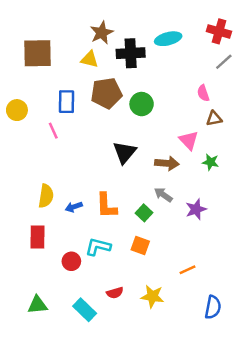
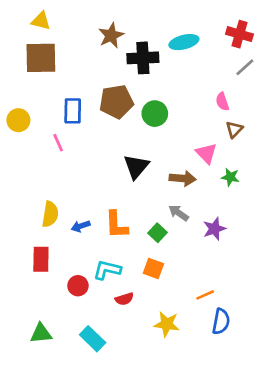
yellow triangle: (90, 59) -> (41, 21), moved
brown triangle: (214, 119) -> (234, 129), turned -35
red semicircle: (115, 293) -> (124, 299), moved
blue semicircle: (213, 307) -> (221, 321), moved

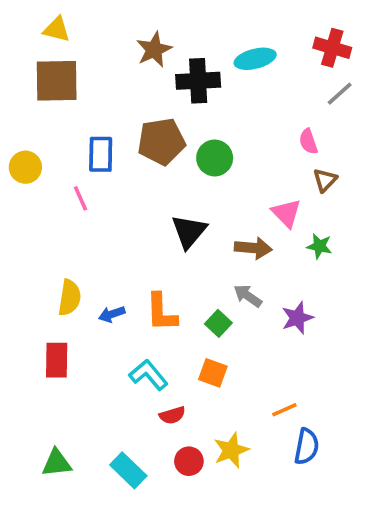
cyan L-shape: (107, 270) -> (149, 375), turned 36
red circle: (78, 286) -> (189, 461), moved
yellow star: (167, 324) -> (231, 450), turned -30

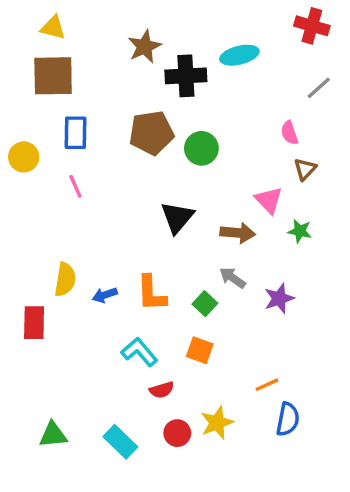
red cross: (332, 48) -> (312, 26), moved
blue rectangle: (101, 154) -> (75, 133), moved
red rectangle: (57, 360) -> (34, 323), moved

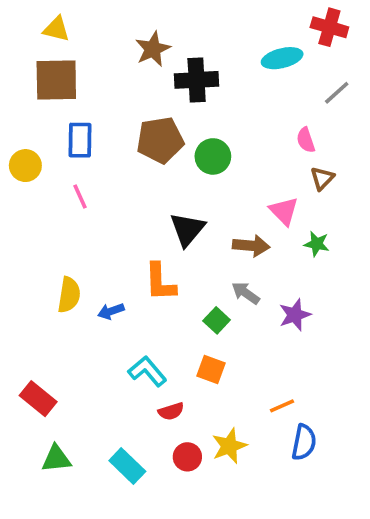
cyan ellipse: (239, 55) -> (282, 58), moved
orange L-shape: (151, 293) -> (160, 282), moved
red rectangle: (34, 323) -> (38, 399), moved, turned -52

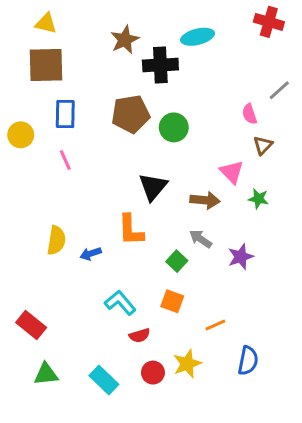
cyan ellipse: (282, 58) -> (198, 37), moved
gray line: (337, 93) -> (279, 90), moved
orange line: (282, 406) -> (215, 325), moved

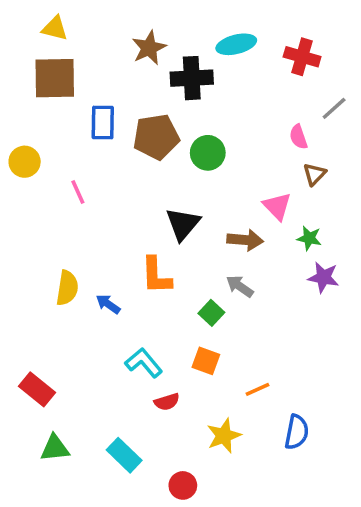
red cross: (269, 22) -> (302, 57), moved
blue rectangle: (65, 114) -> (103, 123), moved
blue arrow: (91, 254) -> (108, 304), turned 54
purple star: (241, 257) -> (323, 277), moved, turned 30
red circle: (153, 373) -> (183, 485), moved

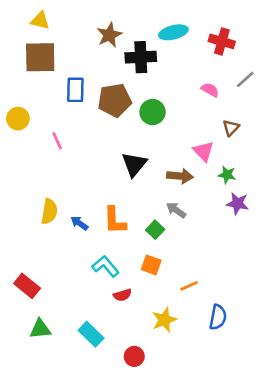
pink semicircle: (298, 137) -> (210, 90), moved, turned 138
orange L-shape: (156, 276) -> (115, 220), moved

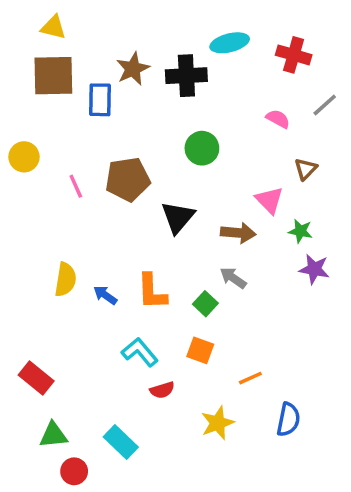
brown star: (109, 35) -> (133, 69), moved
blue rectangle: (75, 90) -> (100, 100), moved
brown pentagon: (115, 100) -> (128, 179), moved
red circle: (134, 356) -> (74, 471), moved

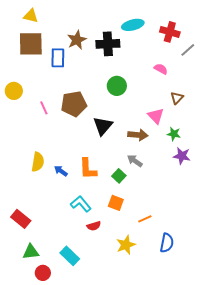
gray line: (325, 105) -> (188, 50), moved

